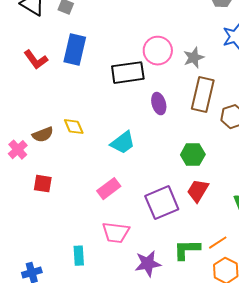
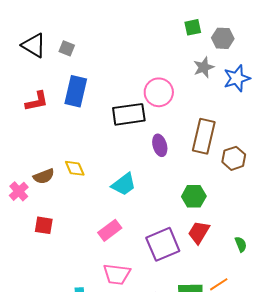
gray star: (194, 58) -> (204, 67), moved
red L-shape: (36, 60) -> (37, 101), turned -65

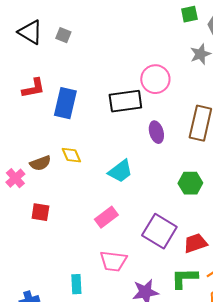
blue rectangle: (76, 91) -> (65, 103), moved
red trapezoid: (199, 232) -> (195, 243), moved, turned 40
purple square: (163, 244) -> (159, 231), turned -36

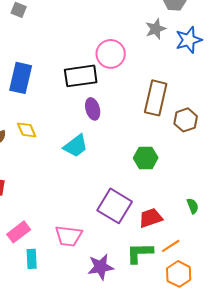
purple ellipse: (156, 132) -> (93, 109), moved
pink rectangle: (106, 217) -> (19, 232), moved

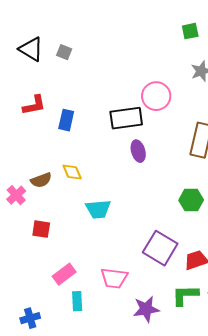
blue rectangle: (21, 78) -> (66, 120), size x0.7
cyan trapezoid: (76, 146) -> (98, 209), moved, turned 32

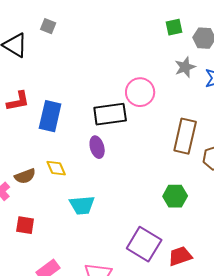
gray square: (64, 52) -> (48, 26), moved
blue rectangle: (66, 120) -> (50, 116), size x1.4
purple ellipse: (138, 151) -> (97, 147), moved

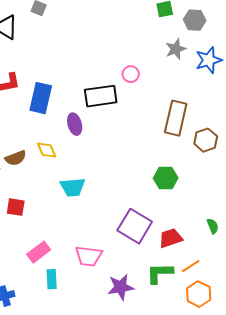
pink circle: (140, 92) -> (131, 74), size x0.6
purple ellipse: (97, 147) -> (75, 124), moved

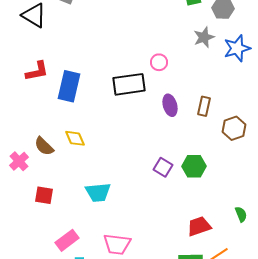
brown rectangle: (176, 118) -> (204, 106), size x0.6
purple ellipse: (75, 124) -> (170, 105), moved
brown semicircle: (16, 158) -> (44, 146), turned 65
cyan trapezoid: (73, 187) -> (98, 192), moved
purple square: (135, 226) -> (163, 167), moved, size x0.6

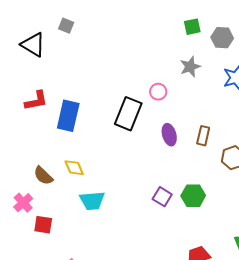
gray star: (204, 37) -> (190, 67), moved
black rectangle: (129, 84) -> (128, 114), turned -60
pink cross: (19, 161) -> (23, 203), moved
cyan trapezoid: (98, 192) -> (92, 201), moved

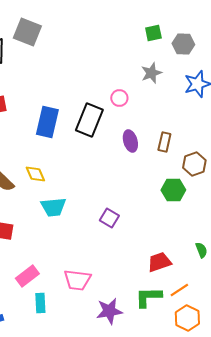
gray square: (66, 26) -> (27, 32), size x1.8
blue rectangle: (68, 116) -> (47, 122), moved
green hexagon: (193, 196) -> (173, 190), moved
purple square: (162, 197) -> (109, 218), moved

